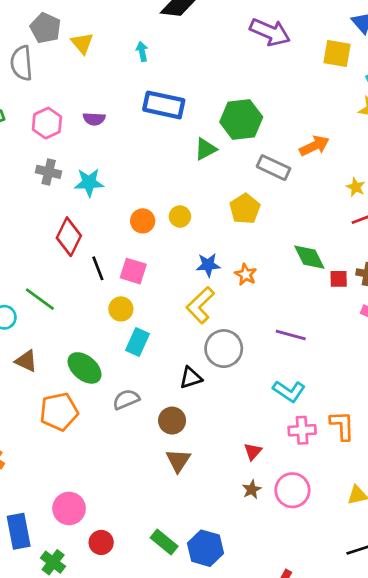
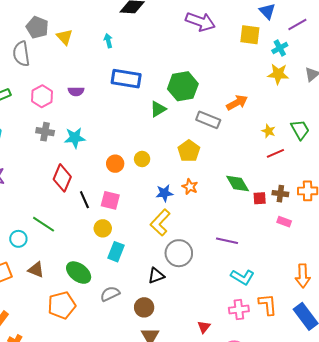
orange star: (246, 274) -> (190, 187), moved
cyan L-shape: (289, 391) -> (242, 277), moved

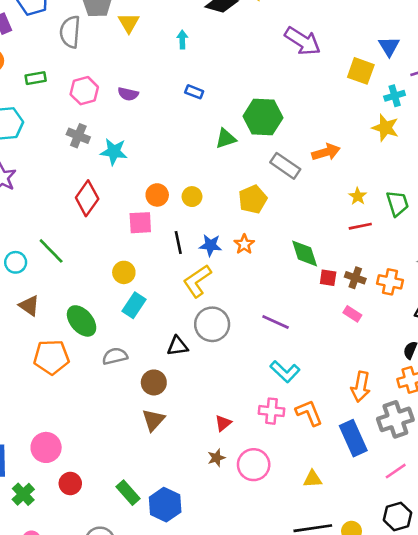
blue rectangle: (126, 79) -> (194, 92), size x0.5
black line: (84, 200) -> (178, 243), moved
pink square: (110, 200) -> (140, 223), moved, turned -30
orange L-shape: (268, 304) -> (309, 413), turned -30

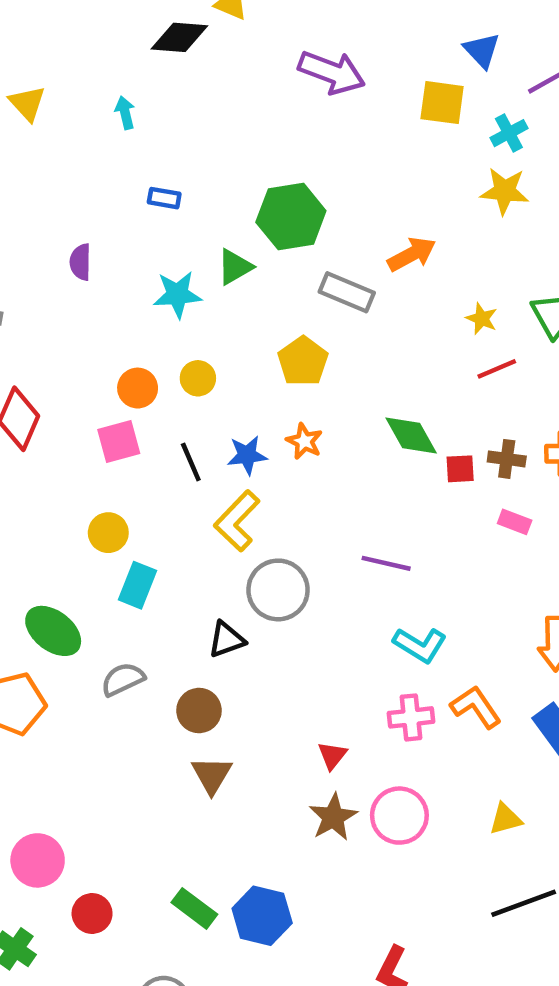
purple semicircle: (128, 94) -> (81, 262), moved, turned 90
cyan star: (114, 152) -> (177, 294), moved
brown star: (216, 458) -> (333, 817), size x1.5

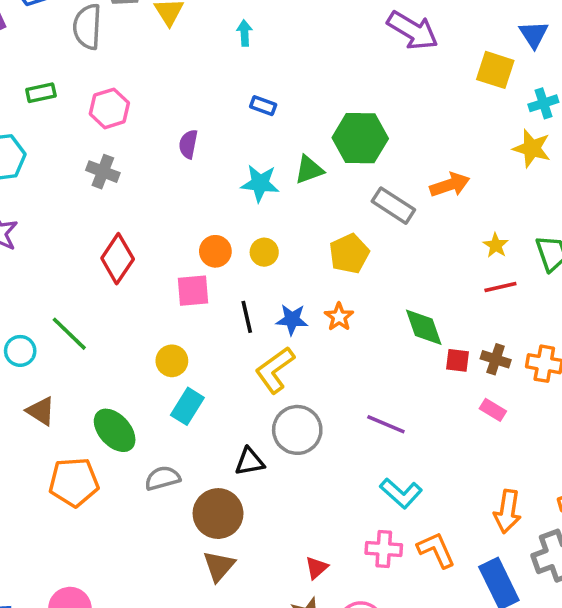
brown circle: (199, 710) -> (218, 514), size x1.4

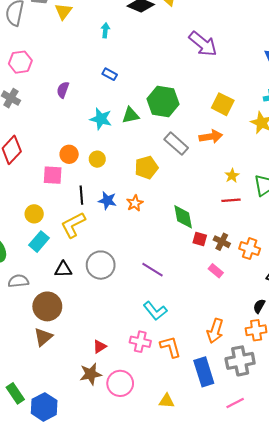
yellow square: (495, 70) -> (223, 104), moved
yellow L-shape: (275, 370) -> (73, 225), moved
black triangle: (250, 462) -> (63, 269), moved

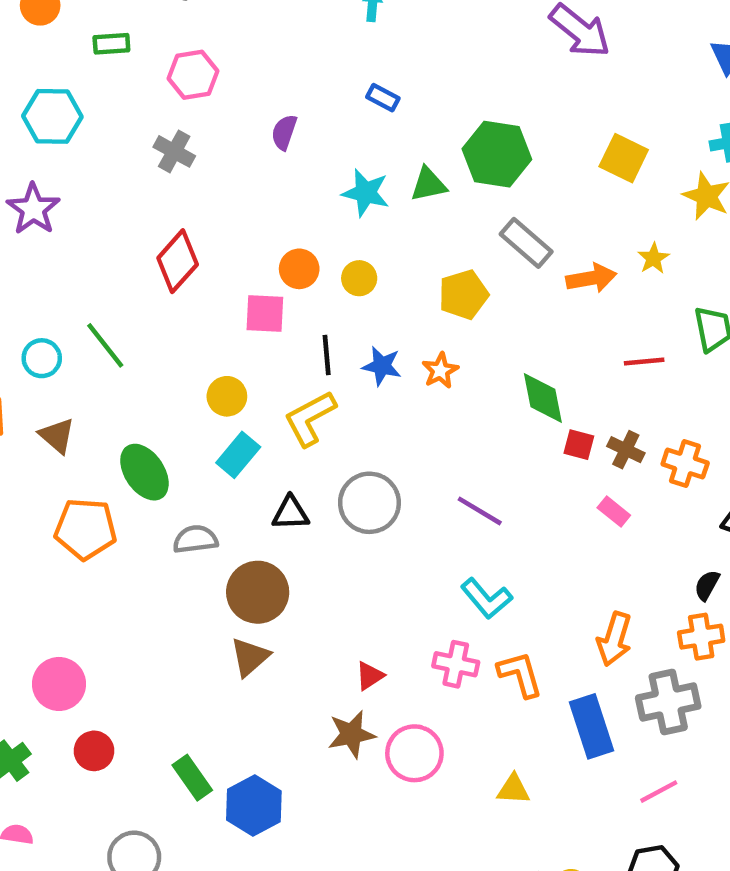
orange arrow: (211, 137) -> (591, 278), moved
yellow star: (232, 176) -> (653, 258), moved

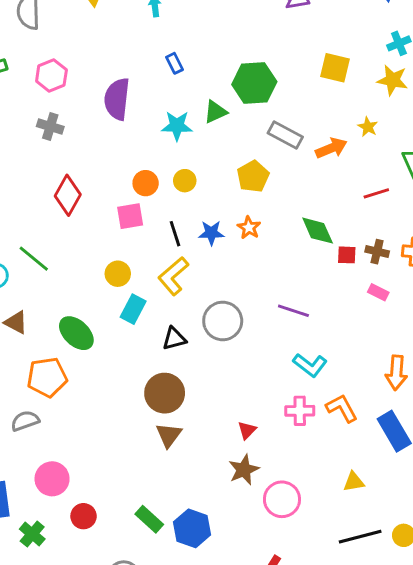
blue rectangle: (383, 98) -> (174, 63), turned 48
purple semicircle: (284, 132) -> (117, 99), size x1.8
gray semicircle: (195, 539) -> (25, 421), moved
pink circle: (414, 753) -> (282, 499), moved

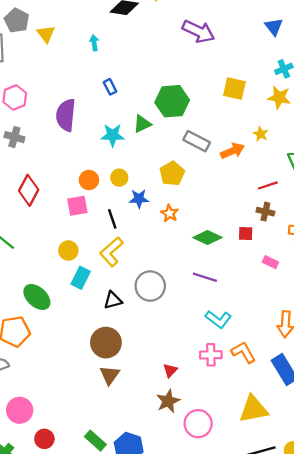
green diamond: (318, 231) -> (208, 238), moved, turned -40
blue star: (211, 233) -> (139, 199), moved
brown cross: (377, 252) -> (265, 212), moved
yellow triangle: (354, 482) -> (254, 409), size x1.8

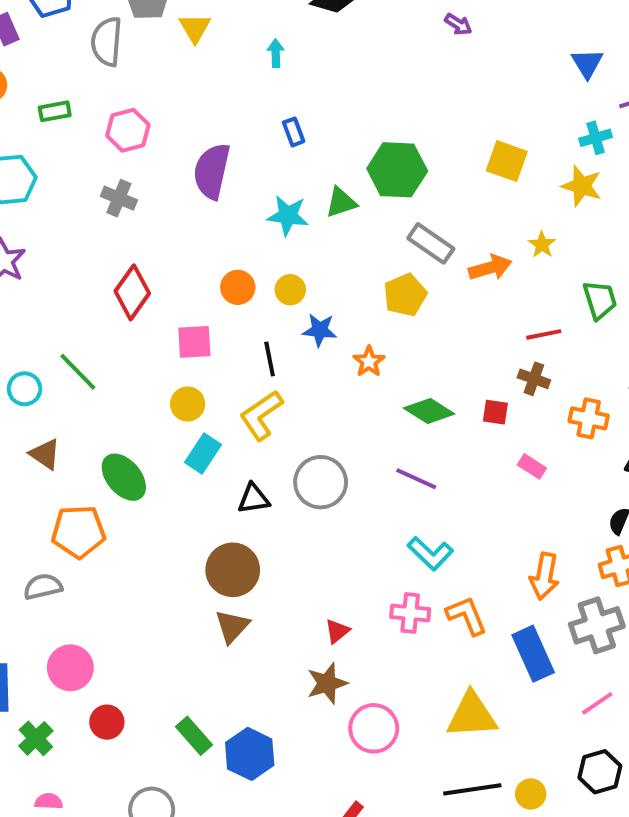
purple arrow: (198, 31) -> (458, 24), moved, size x0.5
yellow pentagon: (172, 174) -> (405, 295), moved
pink square: (77, 206) -> (194, 342), moved

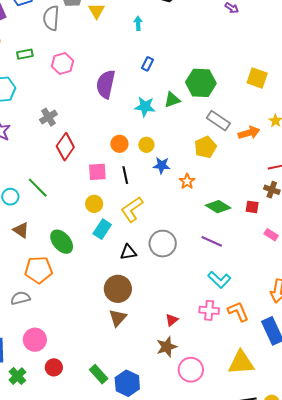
blue rectangle: (294, 132) -> (148, 64), turned 48
gray cross: (119, 198) -> (48, 117), moved, turned 36
black line: (270, 359) -> (125, 175), moved

